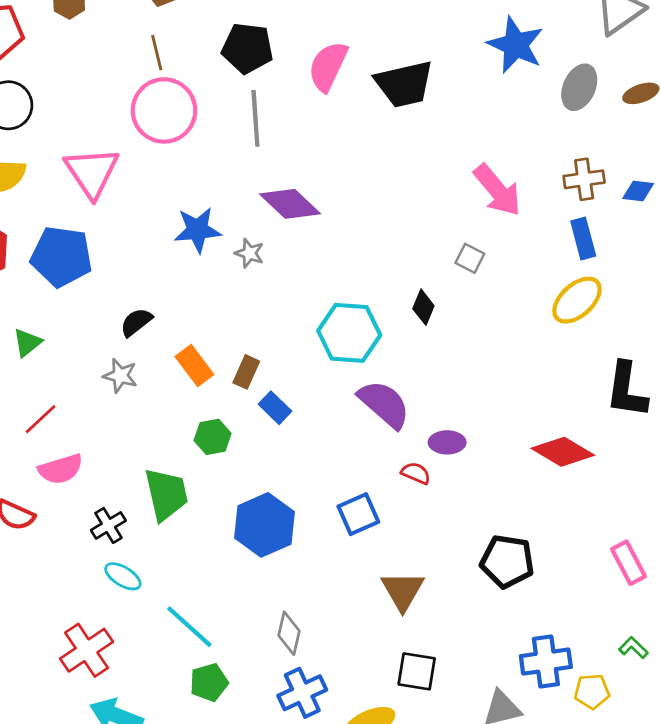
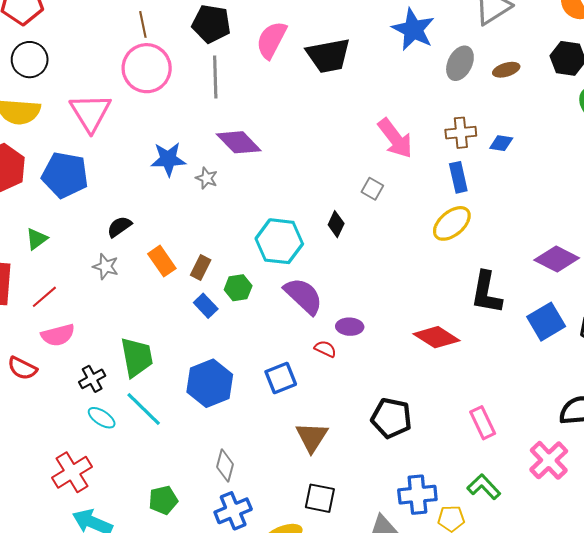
blue rectangle: (275, 408) -> (206, 306), moved
green hexagon: (213, 437) -> (238, 288), moved
cyan line: (189, 627) -> (144, 409), moved
green L-shape: (633, 648) -> (484, 487), size x1.5

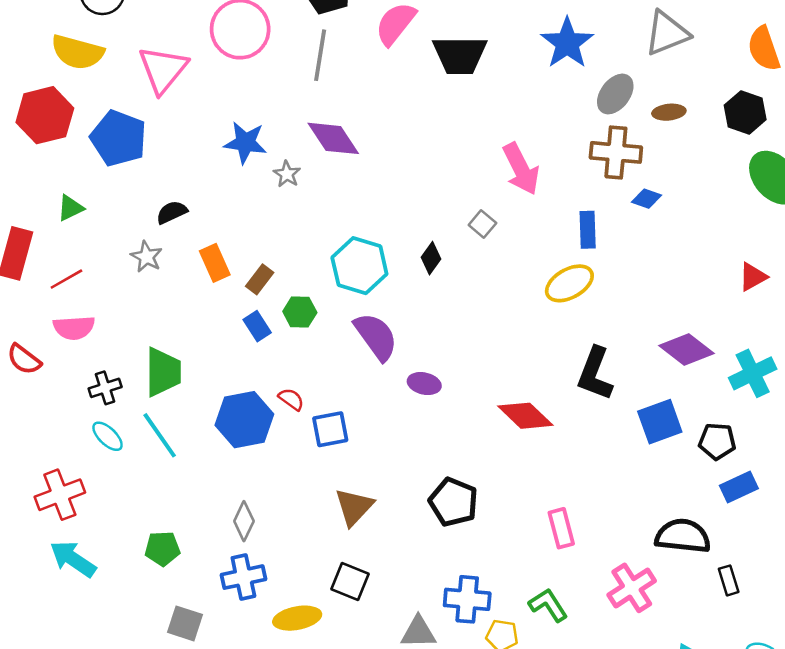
brown cross: (461, 133) -> (616, 152), moved, size x1.4
red semicircle: (325, 349) -> (291, 399), moved

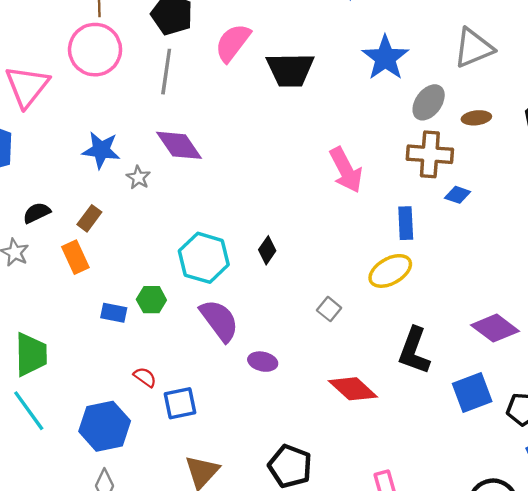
gray square: (482, 224) -> (329, 309), moved
brown rectangle: (260, 279) -> (89, 218), moved
blue rectangle: (257, 326) -> (114, 313), turned -45
blue hexagon: (244, 420) -> (105, 426), moved

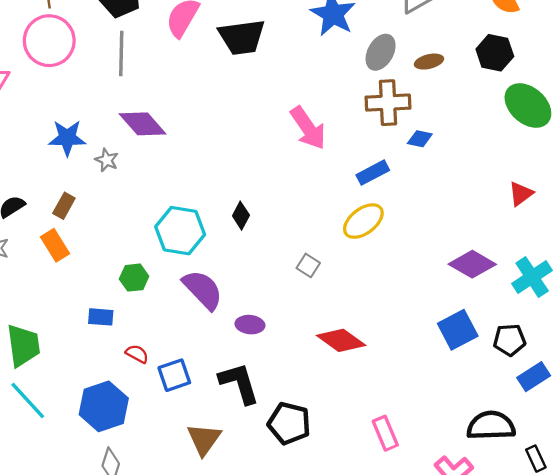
blue rectangle: (406, 223) -> (373, 173), turned 72
blue rectangle: (114, 313) -> (101, 317), moved
black L-shape: (414, 351) -> (239, 383), moved, turned 150

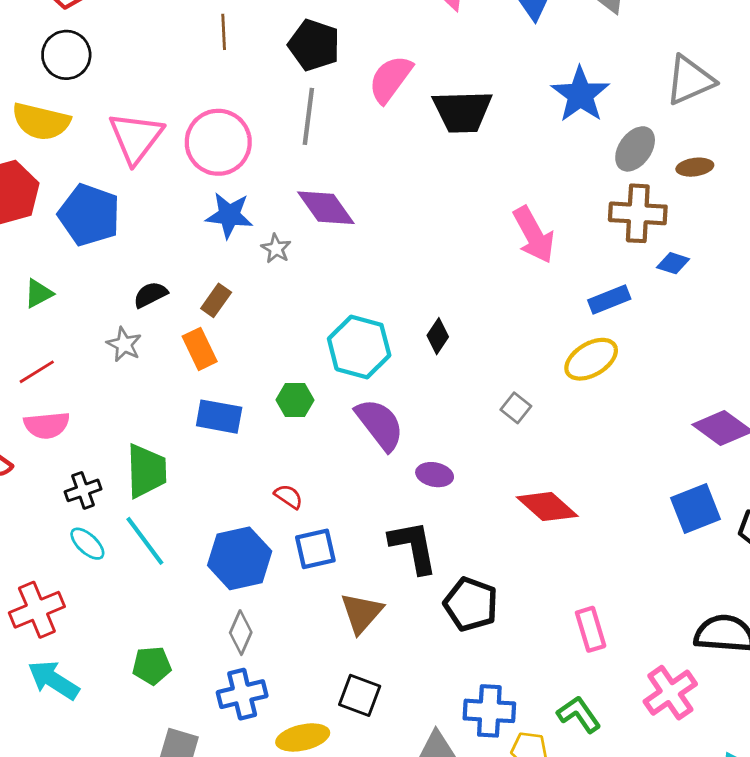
pink circle: (49, 41) -> (218, 142), moved
blue rectangle: (101, 317) -> (219, 417), moved, size x1.4
blue square: (174, 375) -> (315, 549), moved

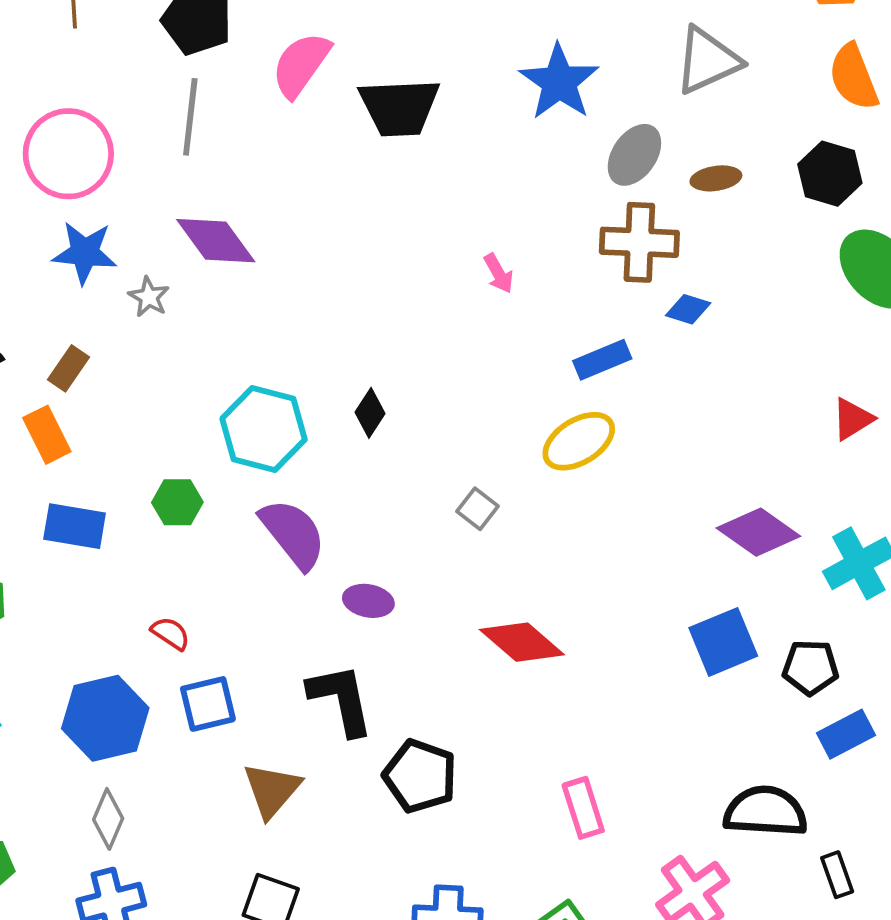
pink arrow: (534, 235) -> (499, 273), size x0.5

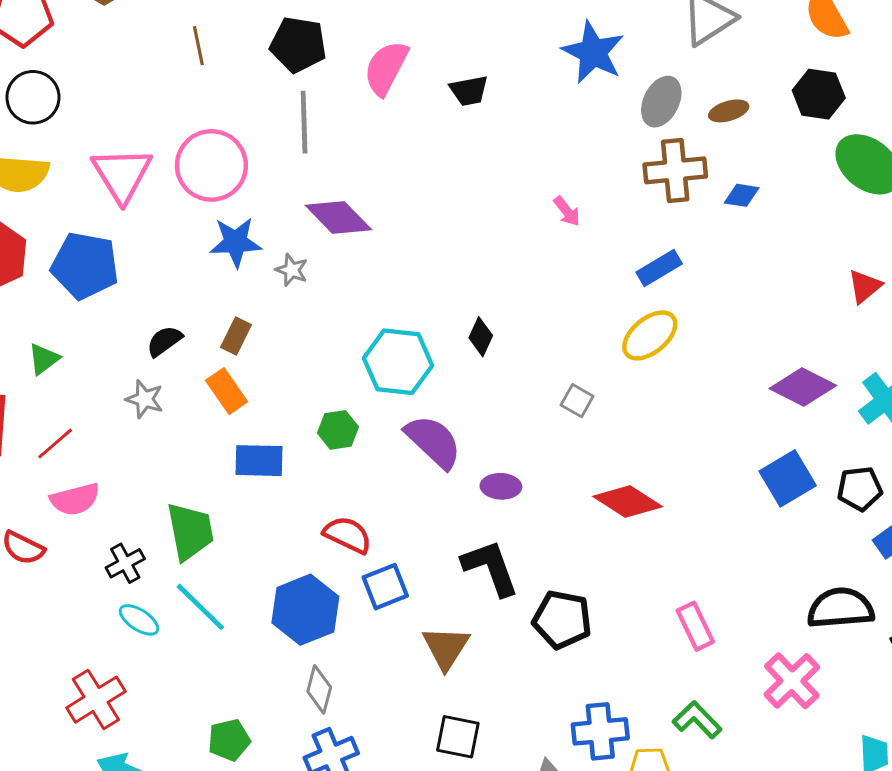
black trapezoid: (399, 107) -> (469, 91), size x0.6
blue diamond: (688, 309) -> (742, 195), moved
red semicircle: (171, 633) -> (348, 535), size x1.5

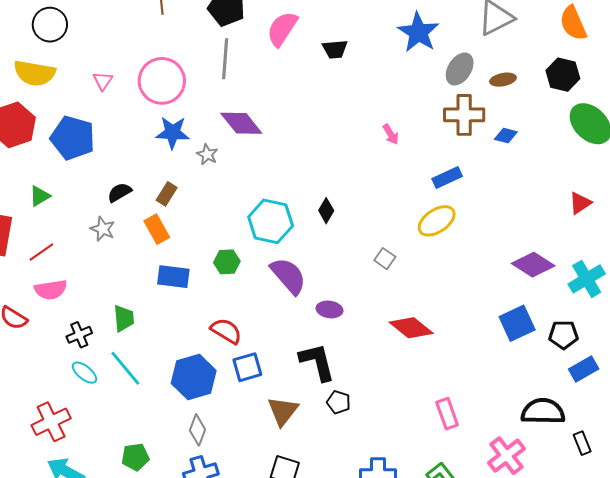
pink triangle: (122, 174) -> (103, 81), size x0.5
green trapezoid: (190, 531) -> (124, 318), size x0.7
black pentagon: (562, 620) -> (339, 402), moved, size x0.6

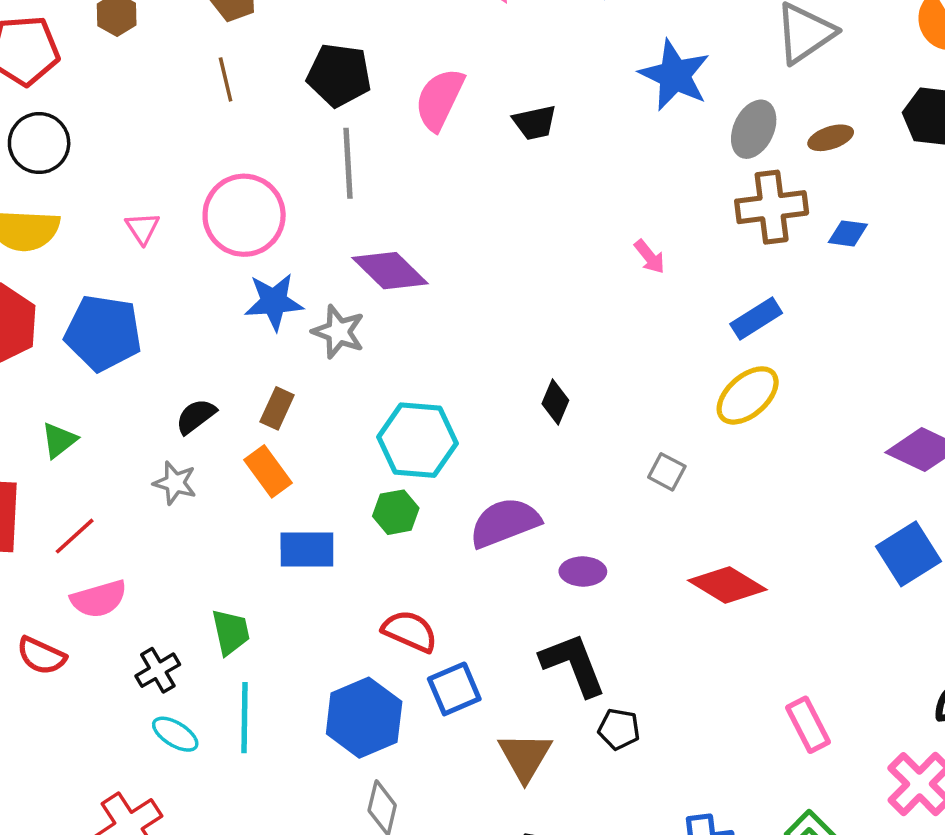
gray star: (207, 154) -> (338, 332), size x1.4
cyan hexagon: (271, 221) -> (418, 440), moved
purple semicircle: (288, 276) -> (505, 523), turned -63
cyan line: (125, 368) -> (245, 718), turned 48

